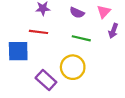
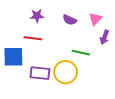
green line: (81, 38) -> (81, 53), moved
purple rectangle: (46, 80) -> (40, 73), moved, turned -36

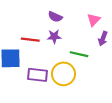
purple star: (37, 16) -> (54, 37), moved
purple semicircle: (70, 20) -> (55, 17), moved

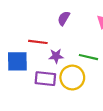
purple semicircle: (55, 17) -> (64, 18), turned 96
purple star: (54, 37) -> (56, 56), moved

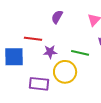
purple rectangle: (45, 79) -> (39, 84), moved

